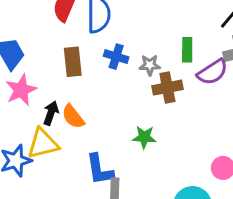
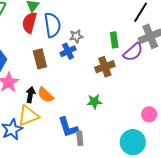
blue cross: (116, 57) -> (68, 51), turned -35
gray star: (150, 65) -> (76, 36), moved

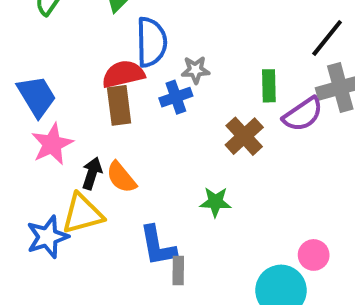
red semicircle: (29, 23) -> (123, 74), moved, turned 55
brown cross: (105, 67) -> (244, 136), turned -30
pink circle: (149, 114) -> (314, 255), moved

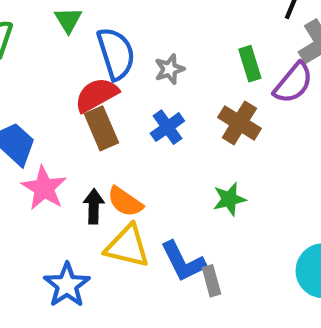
blue cross: (176, 97) -> (167, 127), moved
yellow triangle: (82, 214) -> (127, 246), moved, turned 45

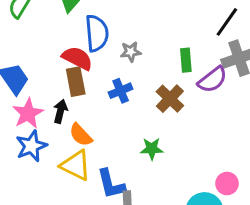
red semicircle: (96, 95) -> (77, 58), turned 44
black arrow: (94, 206) -> (60, 111), moved
blue star: (67, 285) -> (31, 146), moved

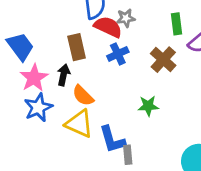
red semicircle: (77, 58) -> (108, 27), moved

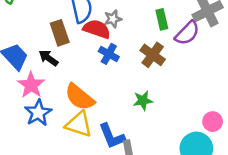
brown rectangle: (77, 47) -> (60, 33), moved
blue cross: (118, 54) -> (109, 54), turned -30
black arrow: (64, 75) -> (49, 58), moved, turned -60
orange semicircle: (83, 96) -> (80, 97), size x1.4

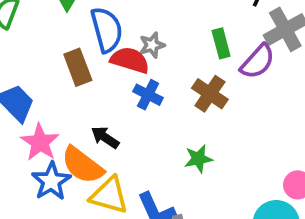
black arrow: (49, 58) -> (105, 137), moved
orange semicircle: (80, 97) -> (82, 165), moved

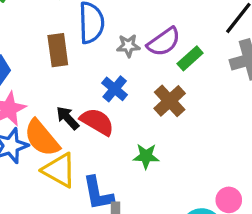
green rectangle: (221, 43) -> (190, 58), turned 50
red semicircle: (130, 60) -> (97, 122), moved
purple semicircle: (258, 61) -> (164, 42), moved

